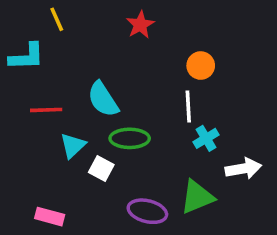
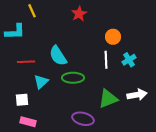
cyan cross: (206, 138) -> (129, 60), moved
white square: (101, 169) -> (22, 100), moved, turned -32
green triangle: (197, 197) -> (108, 99), moved

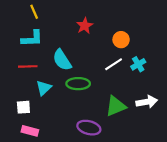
red star: (79, 14) -> (85, 26), moved
cyan L-shape: (15, 32) -> (32, 39), moved
white line: (106, 60) -> (114, 64), turned 60

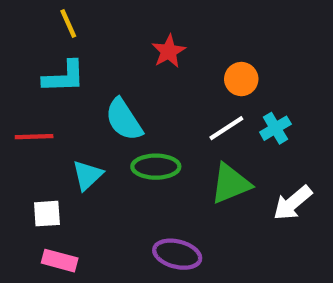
red line: (28, 66) -> (34, 137), moved
white arrow: (147, 102) -> (293, 203), turned 150
green triangle: (116, 106) -> (231, 184), moved

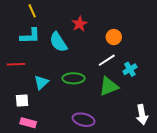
cyan semicircle: (124, 120) -> (58, 42), moved
cyan cross: (275, 128) -> (130, 69), moved
white arrow: (293, 203) -> (142, 115), moved, turned -60

